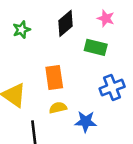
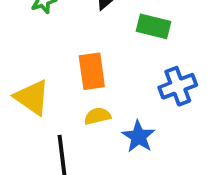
blue star: (86, 122) -> (139, 137), turned 30

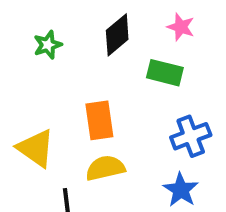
yellow semicircle: (97, 116) -> (105, 168), size x1.4
blue star: (139, 137) -> (181, 190), moved

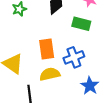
blue cross: (191, 136) -> (74, 57), moved

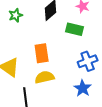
blue cross: (74, 57) -> (88, 61), moved

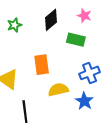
yellow semicircle: (45, 77) -> (58, 90), moved

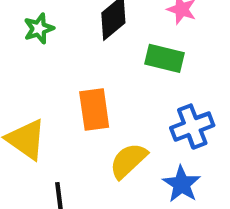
yellow semicircle: (58, 90) -> (128, 161), turned -30

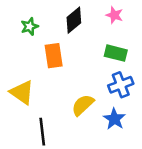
green rectangle: (165, 58) -> (116, 53), moved
orange rectangle: (94, 110) -> (54, 56), moved

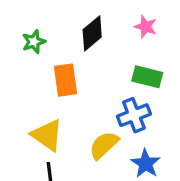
blue cross: (121, 85) -> (134, 115), moved
yellow triangle: (22, 92) -> (47, 135), moved

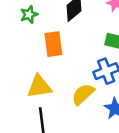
yellow triangle: (47, 135) -> (39, 87), turned -44

